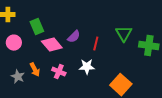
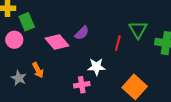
green rectangle: (37, 27) -> (27, 22), moved
red line: (96, 44) -> (118, 43), moved
pink cross: (59, 72) -> (82, 85), moved, turned -32

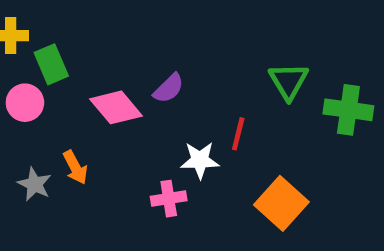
red line: (118, 43) -> (238, 134), moved

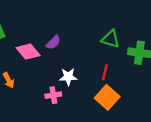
green triangle: (289, 81) -> (111, 39), turned -42
red line: (238, 134) -> (105, 72), moved

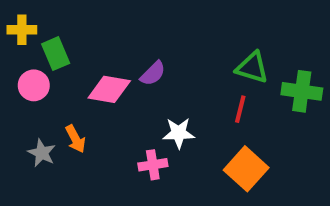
pink diamond: (28, 52) -> (109, 89), turned -40
red line: (105, 72) -> (240, 109), moved

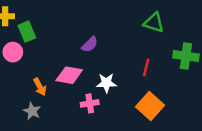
green triangle: (252, 68) -> (154, 23), moved
pink diamond: (109, 89) -> (69, 75), moved
gray star: (42, 153) -> (32, 111), moved

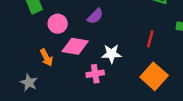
pink circle: (13, 52) -> (58, 24), moved
gray star: (32, 111) -> (29, 83), moved

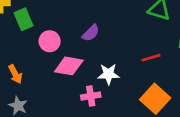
red line: (150, 39) -> (151, 58), turned 60
orange arrow: (46, 57) -> (15, 74), moved

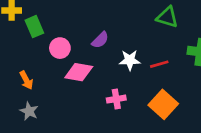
white star: (109, 74) -> (130, 60), moved
pink cross: (91, 96) -> (116, 99), moved

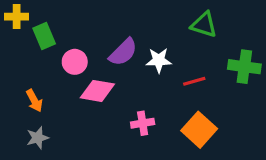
purple semicircle: (100, 40) -> (123, 52), size x1.4
white star: (130, 60) -> (159, 60), moved
gray star: (29, 111) -> (38, 138), turned 30

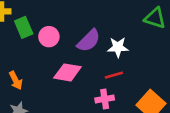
pink circle: (75, 62) -> (49, 37), moved
red line: (194, 81) -> (114, 75), moved

